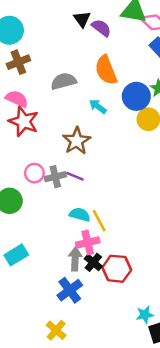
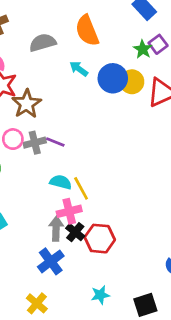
blue circle: (136, 96) -> (113, 78), moved
brown star: (77, 141) -> (27, 104), moved
cyan star: (145, 315) -> (100, 295), moved

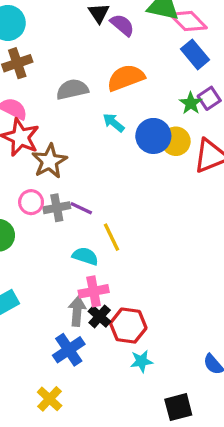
orange semicircle: (87, 31) -> (126, 78), turned 88
yellow line: (81, 188) -> (112, 237), moved
cyan star: (100, 295) -> (141, 361), moved

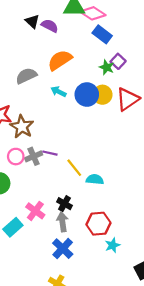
cyan semicircle: (85, 256) -> (95, 179), moved
pink cross: (94, 291) -> (35, 211), moved, turned -30
black cross: (100, 316) -> (64, 204), moved

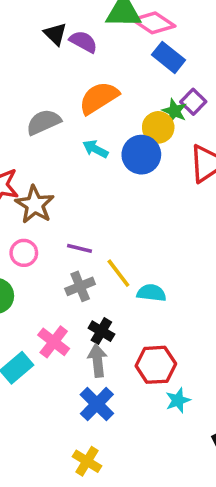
yellow circle: (102, 95) -> (158, 127), moved
gray cross: (34, 156) -> (80, 286), moved

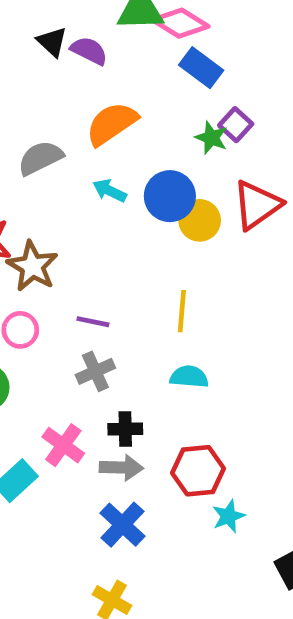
yellow circle: (158, 127) -> (200, 220), moved
yellow line: (118, 273) -> (182, 311), moved, turned 44
black cross: (101, 331) -> (125, 429), turned -30
gray arrow: (97, 360) -> (121, 468), turned 100

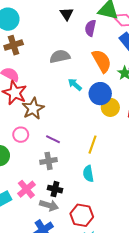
purple semicircle: (89, 51) -> (90, 28), moved, turned -119
orange semicircle: (112, 124) -> (102, 61), moved, turned 80
gray semicircle: (40, 158) -> (60, 56), moved
cyan semicircle: (189, 377) -> (88, 174), turned -119

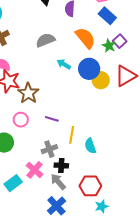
yellow line: (93, 145) -> (72, 135), moved
gray cross: (49, 161) -> (49, 149), moved
gray arrow: (49, 205) -> (58, 182), turned -138

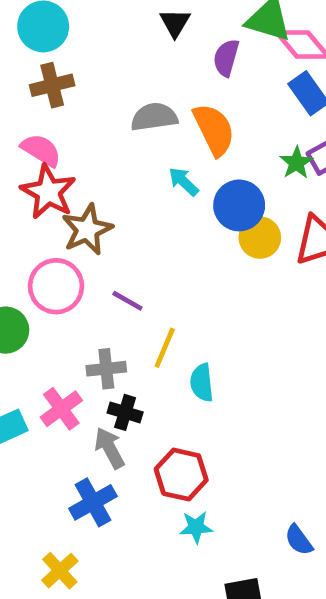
orange semicircle: (85, 38) -> (214, 130), moved
pink circle: (21, 120) -> (56, 286), size x1.5

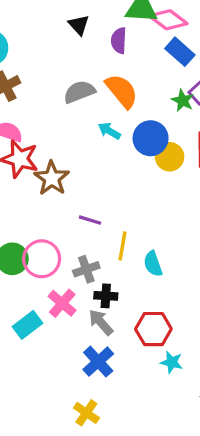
pink circle: (56, 286) -> (42, 259), moved
cyan star: (196, 527) -> (172, 362), turned 30

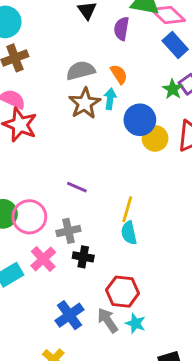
orange semicircle: (122, 91) -> (119, 74), size x0.6
cyan arrow: (109, 131) -> (110, 99), moved, turned 60
brown star: (52, 178) -> (85, 103), moved
yellow line: (123, 246) -> (127, 209), moved
gray arrow: (101, 322) -> (108, 320), moved

